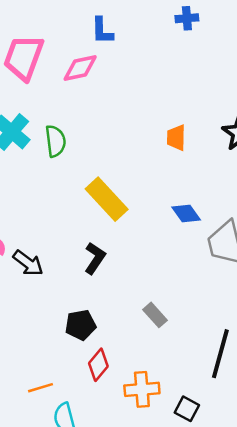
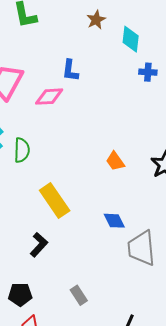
blue cross: (187, 18) -> (148, 72), moved
orange trapezoid: (176, 138) -> (115, 161), turned -45

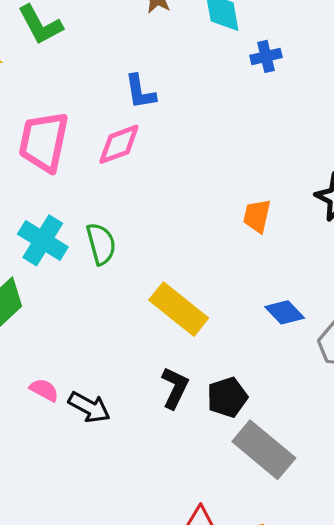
orange trapezoid: (115, 161) -> (257, 216), turned 65
black pentagon: (20, 295) -> (227, 397), moved
gray rectangle: (79, 295) -> (264, 450), size x1.8

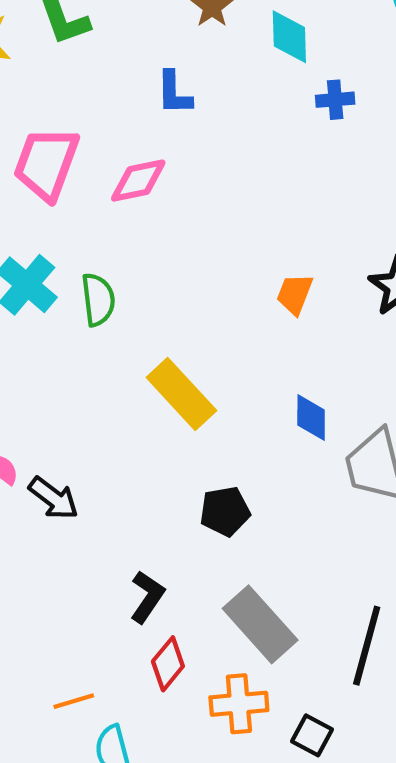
blue L-shape: (140, 92) -> (174, 93), moved
blue diamond: (285, 312) -> (311, 417), turned 36
black L-shape: (175, 388) -> (147, 597), moved
gray rectangle: (264, 450) -> (260, 624), moved

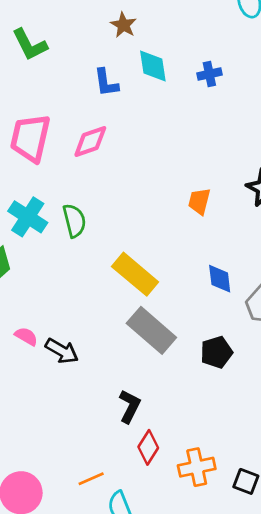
cyan diamond: (289, 37) -> (153, 66), moved
black pentagon: (225, 511) -> (216, 352), moved
gray rectangle: (260, 624) -> (151, 330), moved

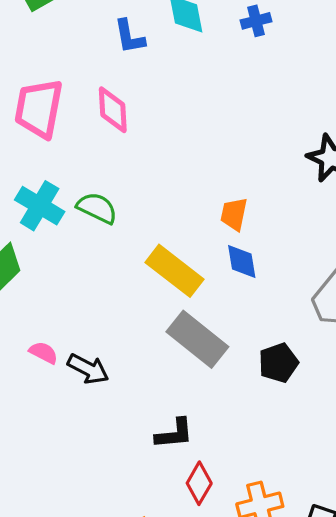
pink diamond: (90, 141) -> (113, 110), turned -72
orange trapezoid: (199, 201) -> (234, 214), moved
green semicircle: (74, 221) -> (97, 208), turned -48
blue diamond: (220, 279) -> (242, 261), moved
black L-shape: (130, 406) -> (174, 434), turned 60

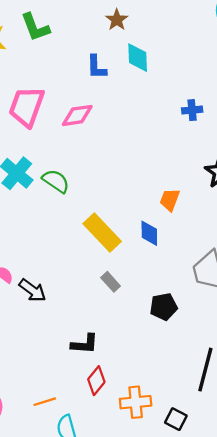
blue cross: (256, 21) -> (192, 110), moved
pink diamond: (113, 110) -> (77, 115), turned 76
orange trapezoid: (234, 214) -> (170, 200), moved
gray rectangle: (197, 339) -> (111, 282), size x0.5

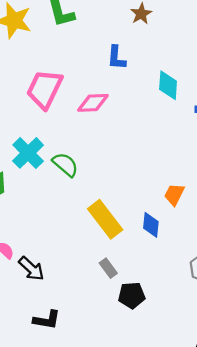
cyan diamond: (138, 58) -> (168, 85), moved
black pentagon: (164, 307) -> (132, 295), moved
black L-shape: (85, 344) -> (47, 320), moved

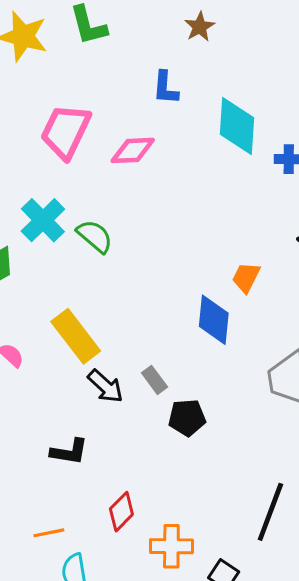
cyan diamond: (168, 85) -> (237, 126), size x1.4
yellow rectangle: (105, 219) -> (76, 336), moved
blue diamond: (151, 225) -> (214, 320), size x1.4
black arrow: (31, 269) -> (105, 386), moved

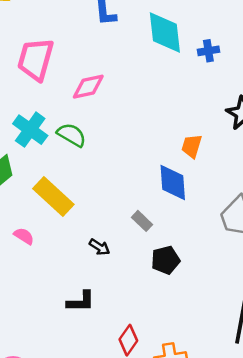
pink diamond: (133, 150) -> (88, 87), moved
yellow rectangle: (76, 336) -> (53, 196), moved
gray rectangle: (155, 380) -> (142, 221), moved
black arrow: (105, 386) -> (99, 247), size x0.7

